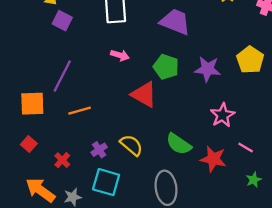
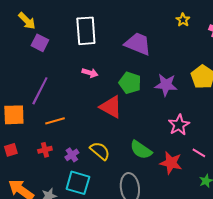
red square: (29, 144) -> (11, 150), turned 32
red cross: (62, 160) -> (45, 150), moved, turned 32

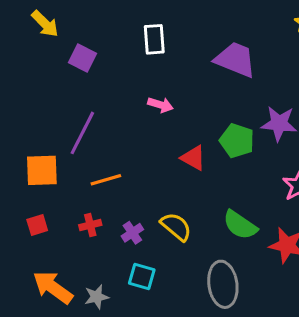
yellow arrow: (27, 21) -> (45, 24), moved
white rectangle: (86, 31) -> (154, 39), size x0.7
green pentagon: (130, 83) -> (237, 141), moved
red triangle: (111, 107) -> (193, 158), size x0.7
cyan square: (78, 183) -> (142, 276), size x0.7

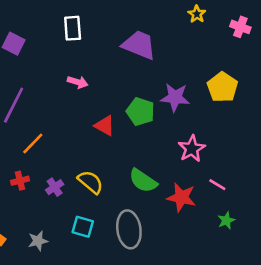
orange line: (106, 180) -> (33, 144), turned -30
cyan square: (142, 276) -> (83, 227), moved
gray star: (96, 297) -> (38, 241), moved

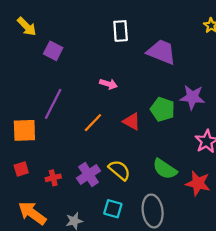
white rectangle: (73, 28) -> (121, 31), moved
orange line: (33, 144) -> (93, 123), moved
red cross: (20, 181) -> (53, 178), moved
purple cross: (55, 187) -> (89, 175), size x1.5

